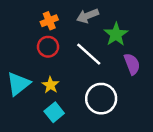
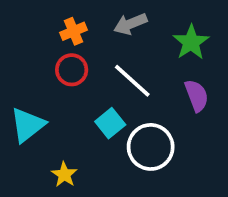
green star: (116, 34) -> (191, 42), moved
yellow star: (50, 85) -> (64, 175), moved
cyan square: (54, 112) -> (110, 123), moved

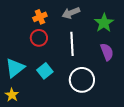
white line: (132, 81) -> (72, 44), turned 45
cyan square: (110, 123) -> (45, 71), moved
yellow star: (64, 175) -> (12, 95), moved

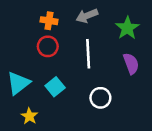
orange cross: (40, 17) -> (49, 21), turned 32
white circle: (82, 80) -> (100, 98), size x0.7
yellow star: (12, 95) -> (29, 116), moved

